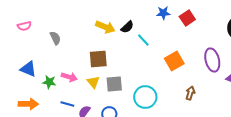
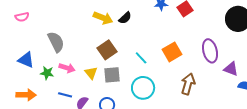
gray semicircle: (55, 38) -> (56, 42), moved, size x1.5
cyan line: (143, 40) -> (141, 58), moved
brown square: (98, 59) -> (107, 50), moved, turned -30
brown arrow: (190, 93) -> (188, 84), size x1.5

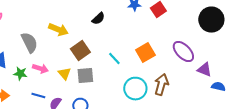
yellow arrow: (103, 18) -> (58, 30), moved
purple ellipse: (210, 51) -> (183, 52), turned -30
cyan circle: (143, 88) -> (135, 89), moved

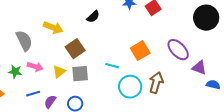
cyan line: (114, 59) -> (112, 66), moved, turned -32
yellow triangle: (64, 74) -> (59, 72), turned 32
blue line: (38, 96) -> (33, 94), turned -32

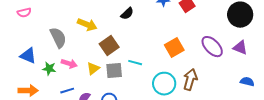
cyan line: (112, 66) -> (135, 63), moved
purple triangle: (199, 68) -> (240, 48), moved

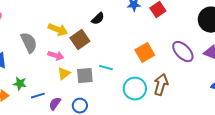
brown square: (109, 46) -> (80, 40), moved
pink arrow: (69, 64) -> (56, 56), moved
green star: (49, 69) -> (20, 84), moved

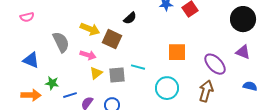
brown square: (80, 40) -> (112, 39), turned -30
purple ellipse: (183, 52) -> (215, 64), moved
orange square: (145, 53) -> (177, 52), turned 30
brown arrow: (161, 85) -> (206, 91), moved

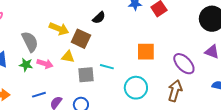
pink arrow: (88, 55) -> (45, 64), moved
yellow triangle: (96, 73) -> (68, 57), moved, turned 48
green star: (52, 83) -> (26, 65), moved

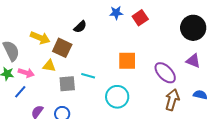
brown arrow: (175, 91) -> (172, 100), moved
blue line: (39, 95) -> (20, 92), moved, turned -32

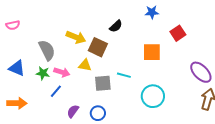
red square: (140, 18) -> (178, 33), moved
orange square: (127, 61) -> (152, 52), moved

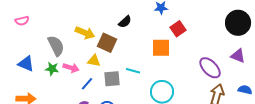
red square: (178, 33) -> (178, 29), moved
blue line: (56, 91) -> (87, 84), moved

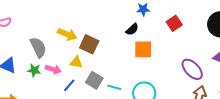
black semicircle: (125, 22) -> (132, 29), moved
red square: (178, 29) -> (174, 23), moved
cyan line: (133, 71) -> (114, 87), moved
gray square: (112, 79) -> (94, 80), turned 36

